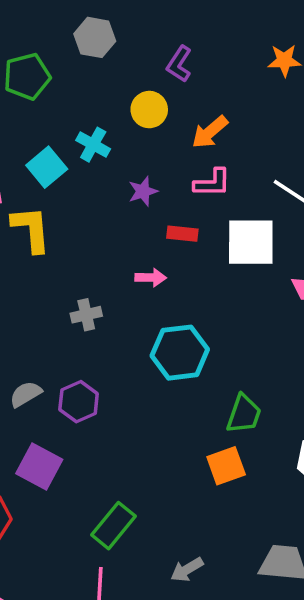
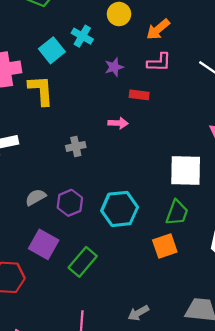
white square: (251, 242) -> (186, 171), moved
cyan hexagon: (180, 353) -> (120, 209), moved
green rectangle: (114, 526) -> (83, 262), moved

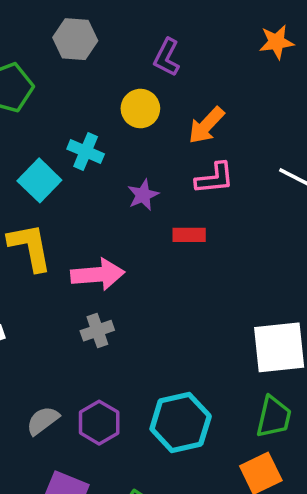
pink arrow: (118, 123) -> (98, 274), moved, size x1.6

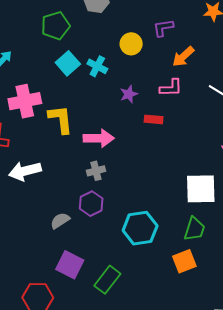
purple L-shape: (167, 57) -> (163, 28), moved, turned 50
orange arrow: (206, 125) -> (183, 57), moved
cyan square: (39, 180) -> (68, 63), moved
purple hexagon: (99, 423) -> (91, 204), moved

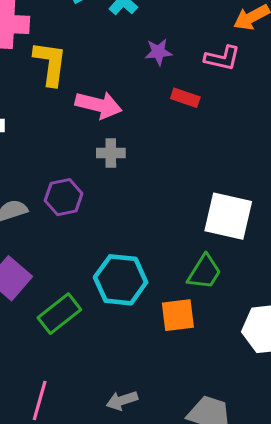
gray cross: (96, 171) -> (111, 153), moved
cyan hexagon: (140, 228) -> (121, 280), moved

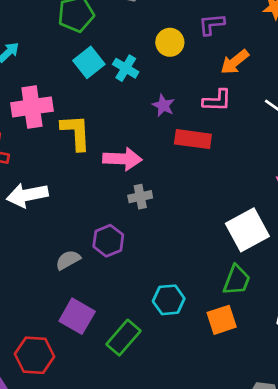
purple star: (158, 52) -> (163, 105), turned -30
red rectangle: (185, 98) -> (193, 139), size x1.5
white square: (228, 216) -> (247, 230), turned -30
cyan hexagon: (121, 280) -> (169, 300), size x0.7

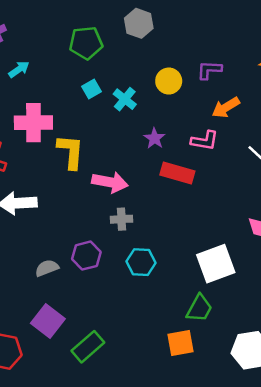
cyan square: (89, 62) -> (92, 89), size x0.7
cyan hexagon: (169, 300) -> (141, 262), moved

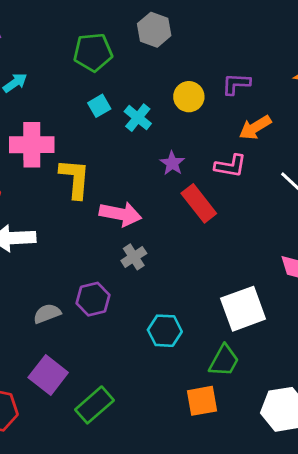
red rectangle: (177, 173) -> (199, 203), turned 36
gray cross: (122, 219) -> (134, 257), turned -30
cyan hexagon: (141, 262) -> (165, 331), moved

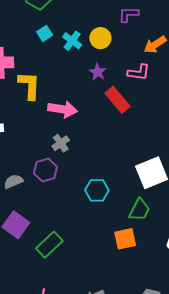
purple L-shape: (236, 84) -> (128, 14), moved
yellow circle: (189, 97) -> (100, 38), moved
gray cross: (134, 257) -> (61, 143), moved

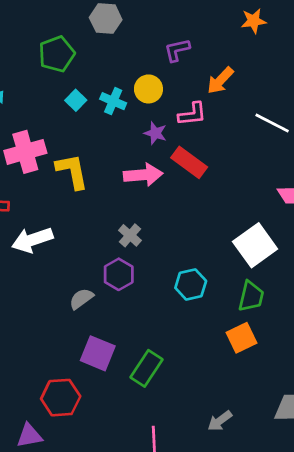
pink L-shape: (139, 72) -> (192, 114), moved
pink arrow: (62, 109) -> (143, 175), moved

